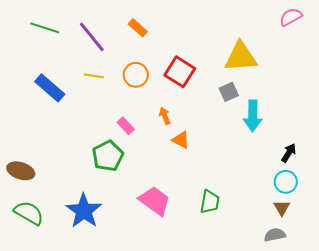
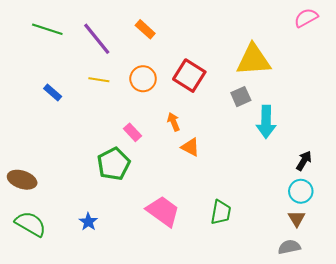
blue rectangle: (50, 88) -> (53, 92), size x0.6
blue star: (84, 211) -> (88, 222), size x0.5

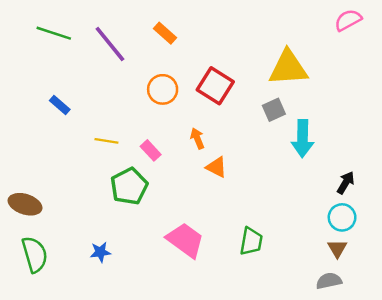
yellow line: (99, 80) -> (106, 141), moved
blue star: (88, 222) -> (100, 252), turned 30
green semicircle: (31, 224) -> (35, 254), turned 44

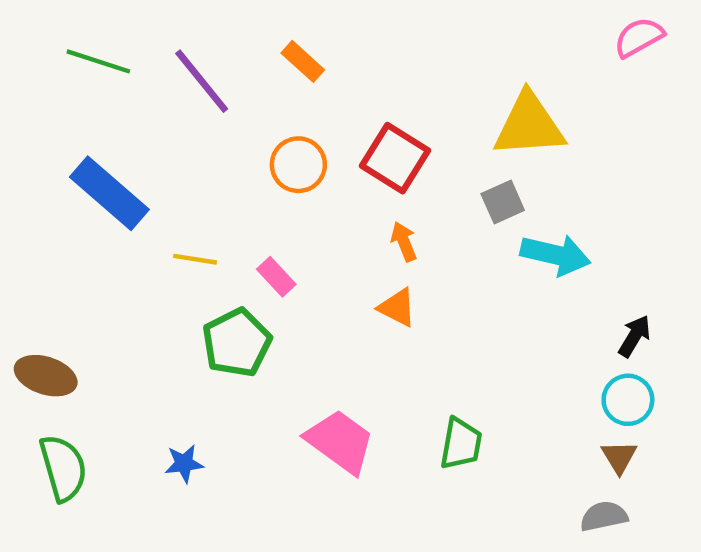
blue rectangle: (60, 105) -> (109, 193), size x2.0
orange arrow: (197, 138) -> (404, 242), moved
cyan arrow: (303, 138) -> (555, 255), turned -78

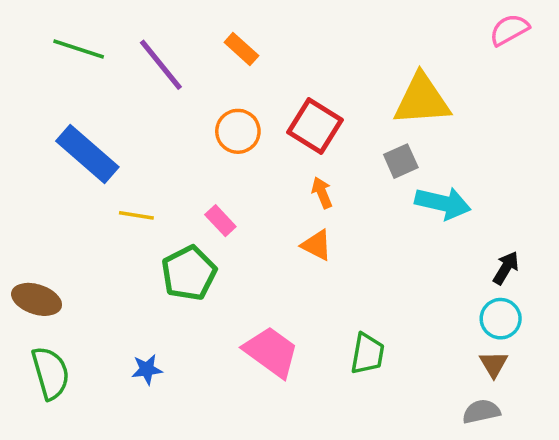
yellow line: (195, 259) -> (136, 215), moved

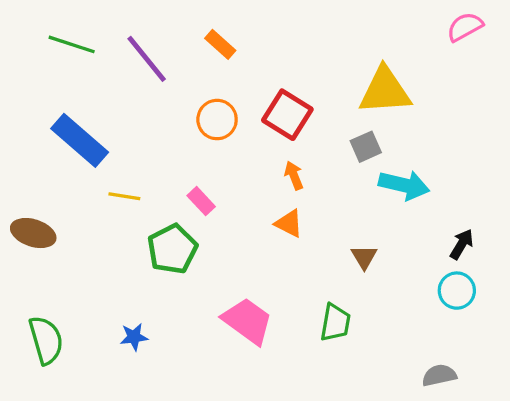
brown ellipse: (37, 299) -> (33, 233), moved
brown triangle: (494, 364) -> (364, 257), moved

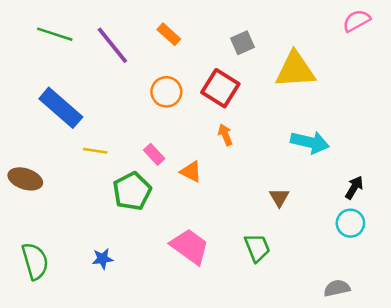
gray square: (366, 147) -> (242, 43), moved
orange triangle: (289, 223) -> (191, 172), moved
green trapezoid: (335, 323) -> (257, 248), turned -32

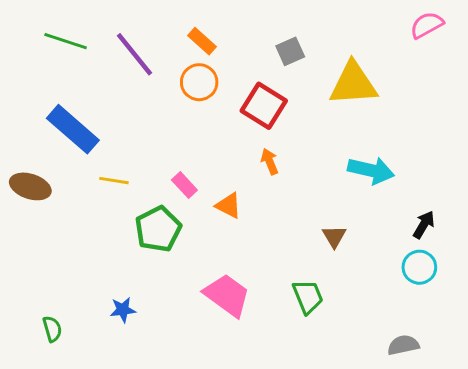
orange circle: (166, 92) -> (199, 82), moved
brown ellipse: (25, 179) -> (30, 186), moved
green semicircle: (35, 261) -> (52, 329), moved, size x0.6

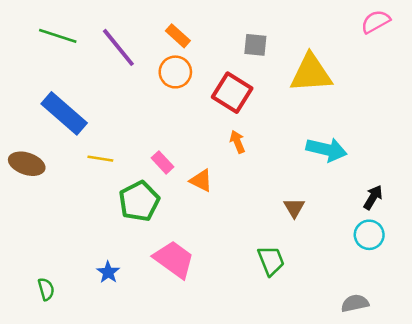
gray square: (290, 51) -> (255, 45), turned 30
pink trapezoid: (227, 295) -> (174, 259), moved
blue star: (123, 310) -> (108, 272), turned -30

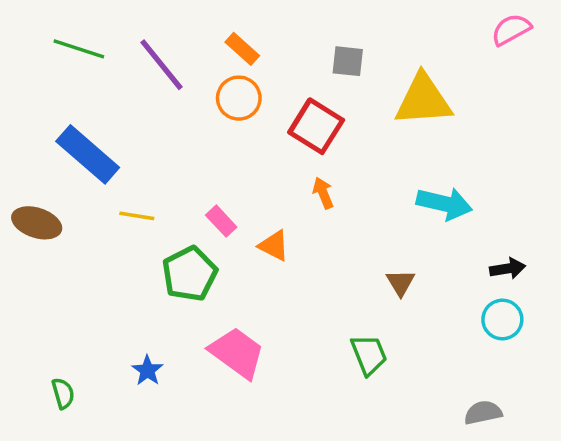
black arrow: (373, 197) -> (508, 269), turned 50

